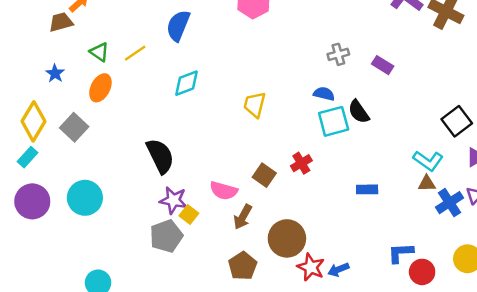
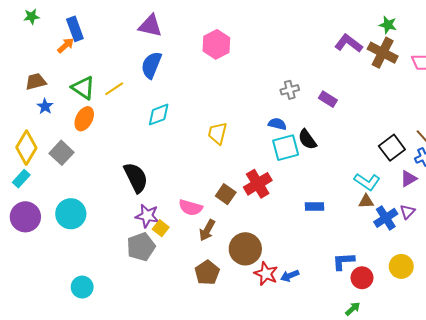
brown trapezoid: (61, 22) -> (36, 82), moved
green triangle: (99, 52) -> (83, 88), size x1.4
red cross: (301, 163) -> (258, 184), size x1.5

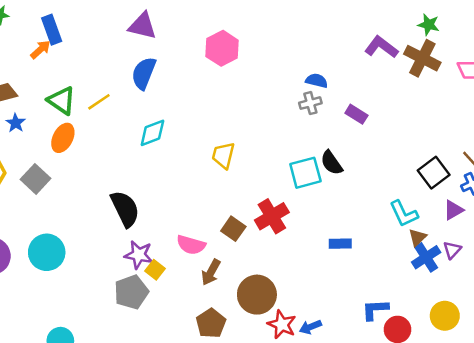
blue semicircle: (277, 124) -> (317, 81), moved
cyan L-shape: (367, 182) -> (404, 214), turned 30
brown triangle: (366, 201) -> (417, 237), moved, turned -42

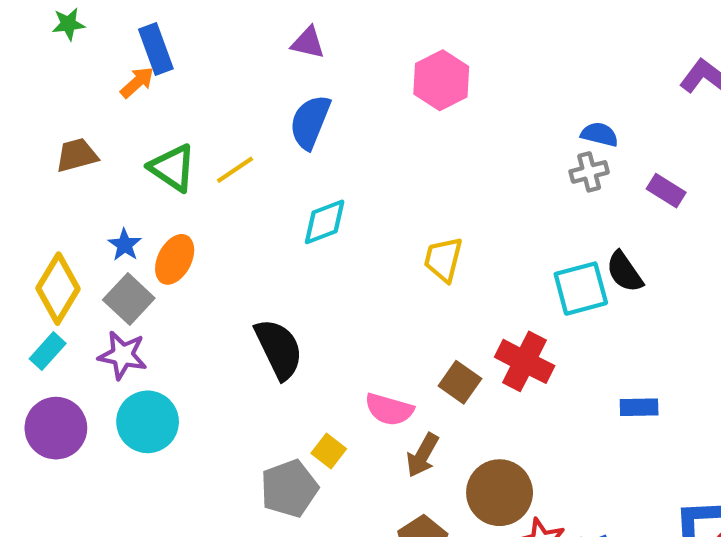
purple triangle: (142, 26) -> (308, 43), size x0.7
blue star: (16, 123) -> (125, 245), moved
orange ellipse: (63, 138) -> (175, 259), moved
red cross: (272, 216) -> (525, 361), turned -32
purple star: (139, 255) -> (123, 355), moved

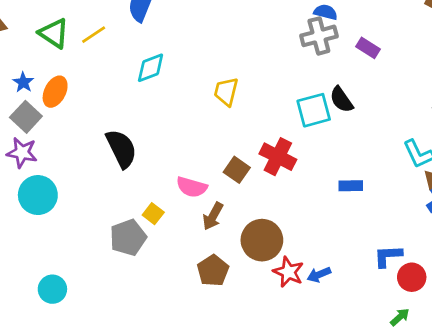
gray cross: (589, 172) -> (319, 36), size x1.5

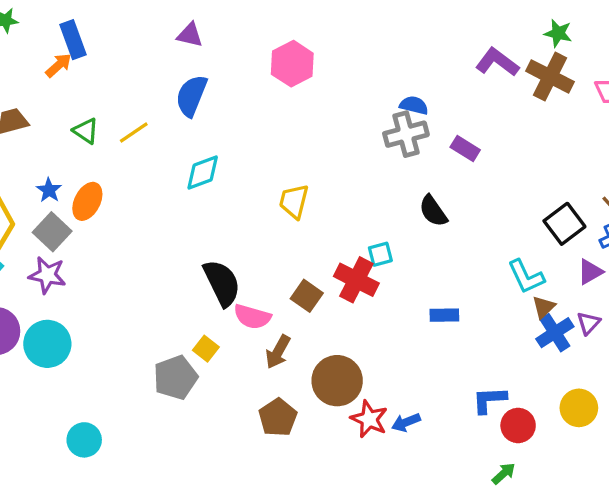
green triangle: (54, 33) -> (86, 131), size x0.7
cyan square: (314, 110) -> (380, 254), moved, size x0.6
black semicircle: (121, 149) -> (222, 283), moved
cyan circle: (38, 195) -> (47, 344), moved

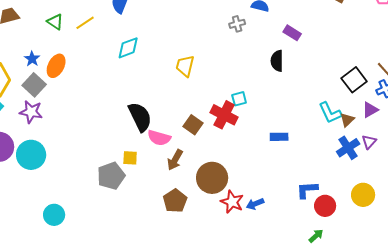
gray cross: (406, 134) -> (237, 24), moved, size x0.6
black semicircle: (433, 211) -> (277, 61), moved, turned 35
brown triangle: (544, 307) -> (347, 120), moved
yellow square: (206, 349) -> (130, 158), turned -35

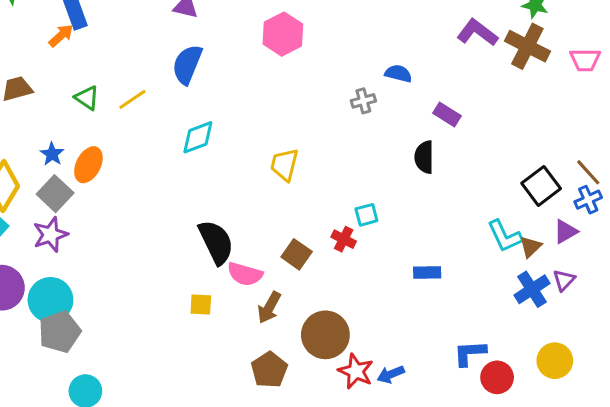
purple star: (31, 112) -> (50, 235), turned -30
red cross: (224, 115) -> (344, 239), size x0.6
gray pentagon: (111, 176) -> (60, 332), moved

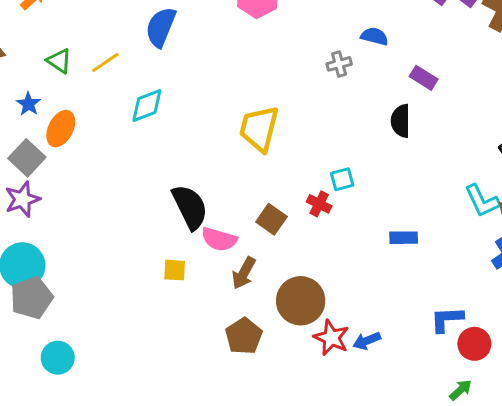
cyan diamond: (198, 137) -> (147, 106), moved
blue star: (52, 154) -> (28, 104), moved
yellow trapezoid: (284, 165) -> (259, 129), size x1.4

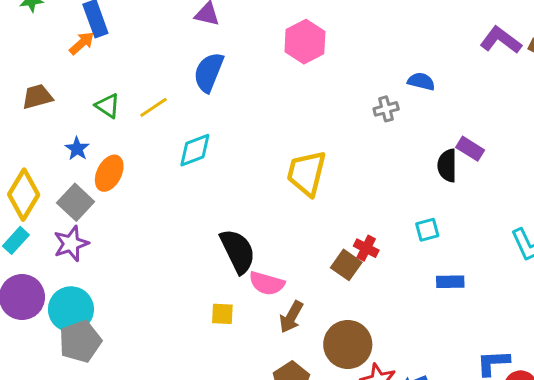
purple rectangle: (424, 78) -> (470, 149), moved
cyan square: (342, 179) -> (427, 230), moved
brown square: (271, 219) -> (346, 265), moved

